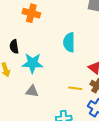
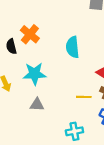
orange cross: (31, 13) -> (30, 34), moved, turned 30
black semicircle: (14, 47) -> (11, 46), moved

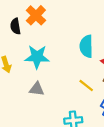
cyan semicircle: (72, 47) -> (86, 46), moved
yellow line: (84, 97) -> (86, 86), turned 32

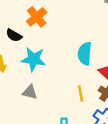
black semicircle: (15, 26) -> (14, 35), moved, turned -56
yellow line: (86, 86) -> (81, 93), turned 35

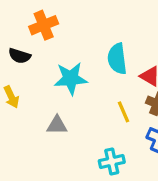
orange cross: (37, 17) -> (44, 25), turned 30
cyan star: (33, 59) -> (71, 78), moved

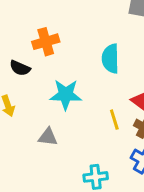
cyan semicircle: (117, 59) -> (110, 59), moved
yellow line: (124, 112) -> (114, 120), moved

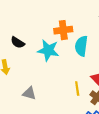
orange cross: (46, 42) -> (63, 30), moved
cyan star: (66, 95) -> (48, 50), moved

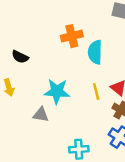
cyan star: (48, 50) -> (57, 91), moved
yellow line: (77, 89) -> (96, 91), moved

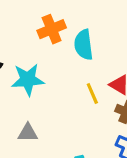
cyan star: (57, 91) -> (28, 80), moved

